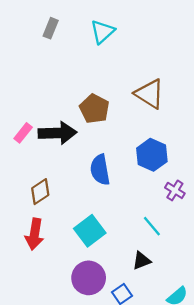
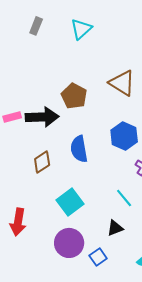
pink rectangle: (23, 133) -> (12, 117), turned 36
brown diamond: (40, 192) -> (42, 162), moved
red arrow: (35, 234) -> (18, 222), moved

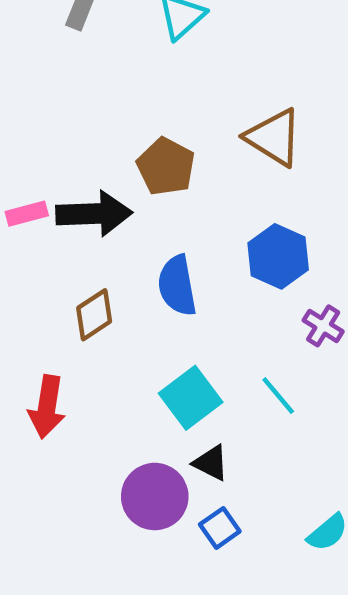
cyan square: (70, 202) -> (191, 398), moved
red arrow: (18, 222) -> (47, 407), moved
black triangle: (115, 228) -> (211, 463), moved, turned 48

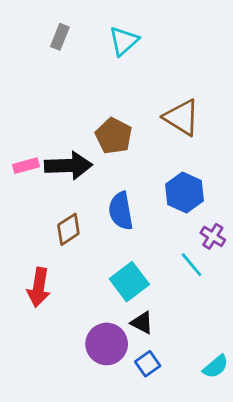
cyan line: (278, 396) -> (192, 265), moved

